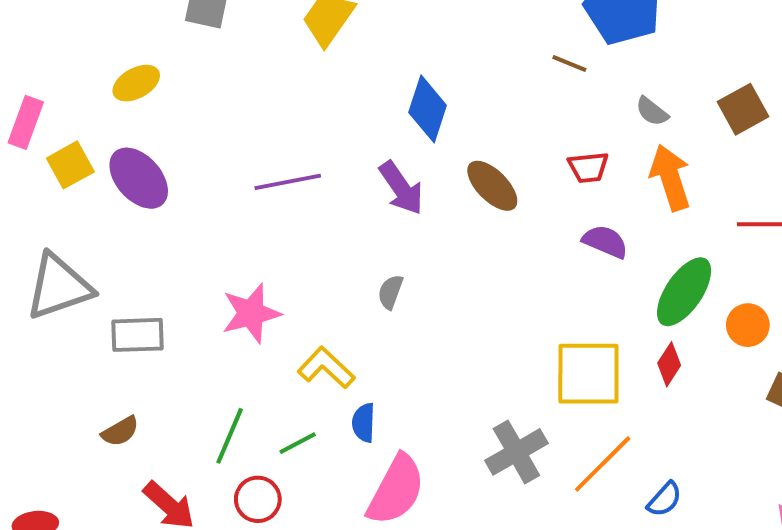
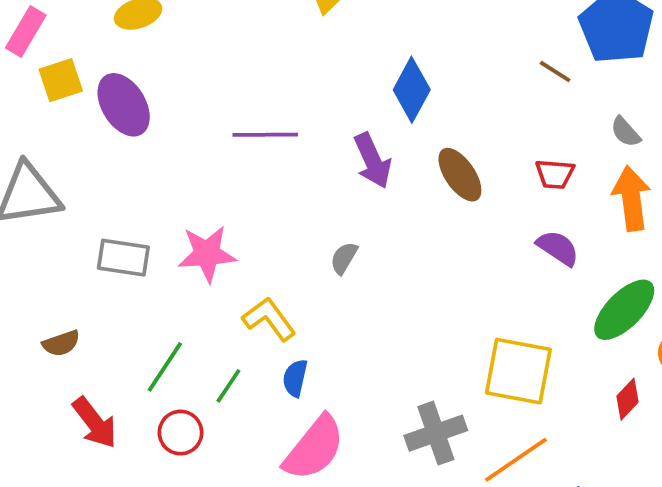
gray rectangle: (137, 335) -> (123, 258), moved
red diamond: (669, 364) -> (627, 399), moved
green line: (298, 443) -> (228, 386), turned -39

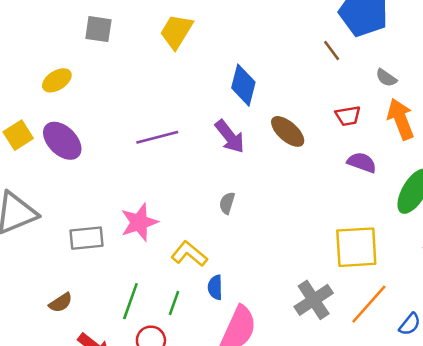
brown line: (555, 72) -> (332, 51), turned 35

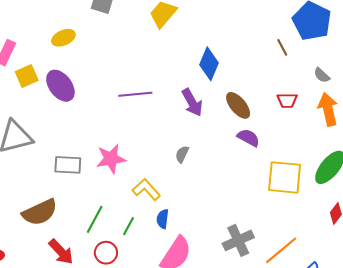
purple semicircle: (362, 162) -> (248, 138), moved
yellow square: (356, 247) -> (285, 177), moved
brown semicircle: (61, 303) -> (40, 212), size x1.8

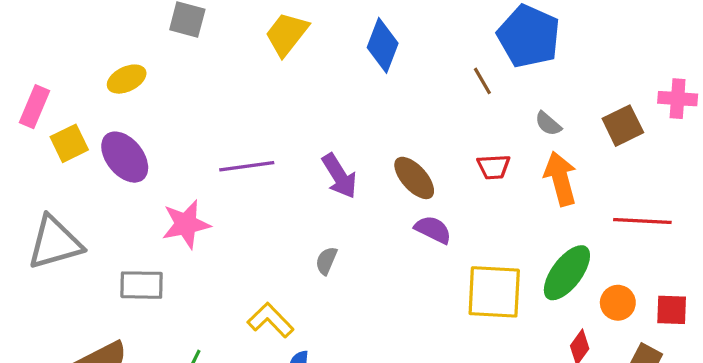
blue diamond: (209, 64) -> (383, 45), moved
pink star: (111, 159) -> (186, 224), moved

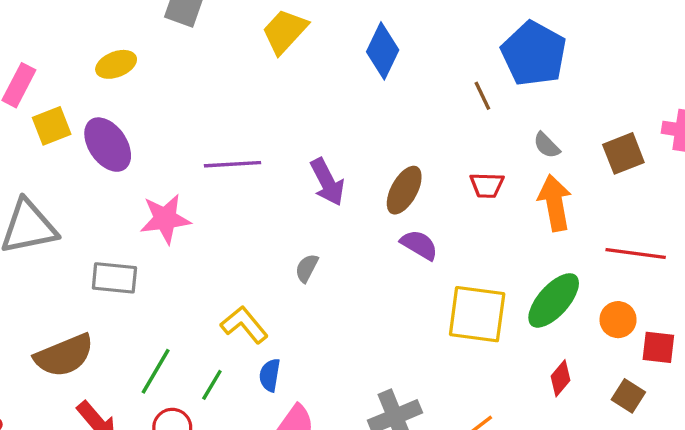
brown ellipse: (414, 178) -> (404, 190), turned 66
orange circle: (618, 303) -> (618, 320), moved

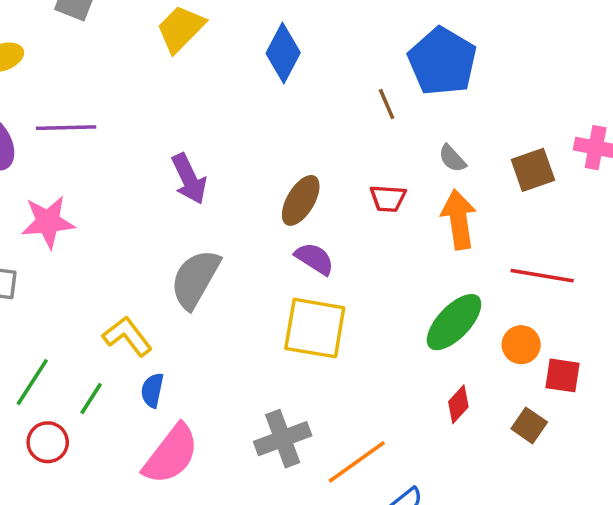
purple line: (233, 164) -> (66, 128), moved
purple arrow: (327, 182) -> (189, 179), moved
gray semicircle: (307, 268) -> (195, 279), size x2.0
yellow square: (477, 314) -> (315, 328), moved

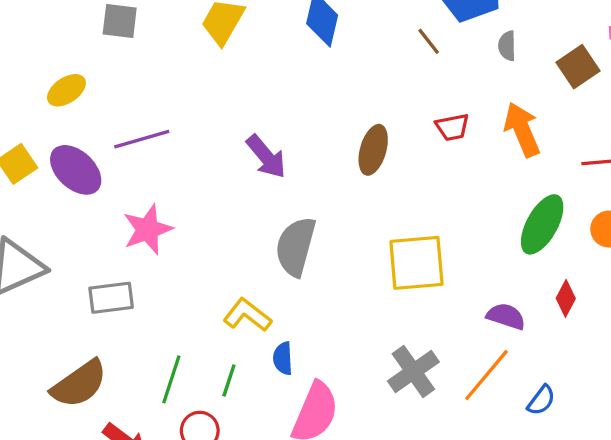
gray semicircle: (452, 158) -> (507, 46), moved, turned 56
purple semicircle: (315, 259) -> (506, 316), moved

